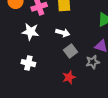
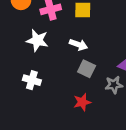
gray square: (70, 51) -> (87, 69), turned -32

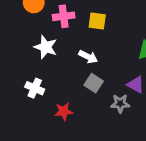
red star: (82, 102) -> (64, 111), moved

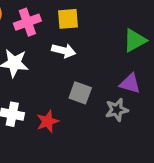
white arrow: (88, 57) -> (64, 51), moved
red star: (64, 111) -> (48, 121), moved

